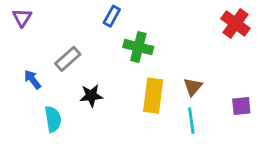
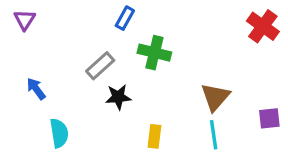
gray rectangle: (68, 59) -> (100, 66), moved
brown triangle: (193, 87) -> (215, 97), size x1.4
black star: (91, 96) -> (118, 97), moved
yellow rectangle: (153, 96) -> (154, 136), moved, size x0.6

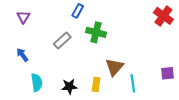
purple triangle: (25, 20) -> (23, 17), moved
black star: (118, 97) -> (69, 87), moved
brown triangle: (215, 97) -> (114, 67), moved

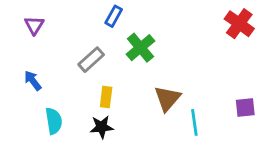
green cross: (96, 32) -> (140, 48), turned 36
yellow rectangle: (96, 84) -> (106, 97), moved

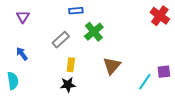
blue rectangle: (114, 16) -> (76, 11), turned 56
cyan semicircle: (54, 121) -> (13, 81), moved
cyan line: (194, 122) -> (145, 82), moved, turned 42

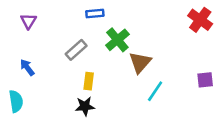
brown triangle: (112, 66) -> (140, 62), moved
purple square: (164, 72) -> (205, 80), moved
cyan line: (145, 82) -> (155, 91), moved

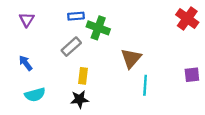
blue rectangle: (95, 14) -> (76, 16), moved
green cross: (117, 40) -> (98, 28), moved, turned -30
cyan line: (155, 91) -> (145, 85), turned -30
cyan semicircle: (16, 101) -> (35, 95), moved, turned 84

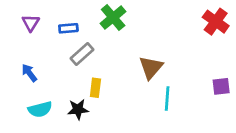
blue rectangle: (76, 16) -> (68, 28), moved
green cross: (98, 28) -> (113, 17), moved, turned 30
black star: (79, 99) -> (78, 109), moved

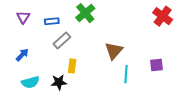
blue arrow: (29, 73) -> (22, 55), turned 80
purple square: (221, 86) -> (156, 65), moved

